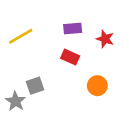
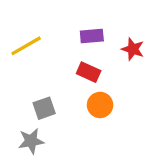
orange circle: (97, 86) -> (100, 105), moved
gray star: (16, 101) -> (31, 141), moved, turned 30

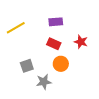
red star: (133, 49) -> (81, 42), moved
gray star: (31, 141) -> (44, 82), moved

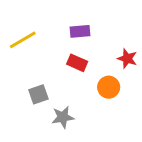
red star: (81, 42) -> (127, 59), moved
orange circle: (61, 64) -> (109, 87), moved

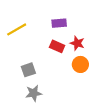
red star: (127, 59) -> (77, 43), moved
gray star: (63, 117) -> (34, 93), moved

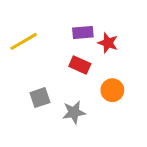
red star: (77, 43) -> (108, 43), moved
gray star: (34, 93) -> (74, 112), moved

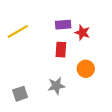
red rectangle: (80, 65) -> (61, 50), turned 70
gray square: (40, 98) -> (20, 94), moved

